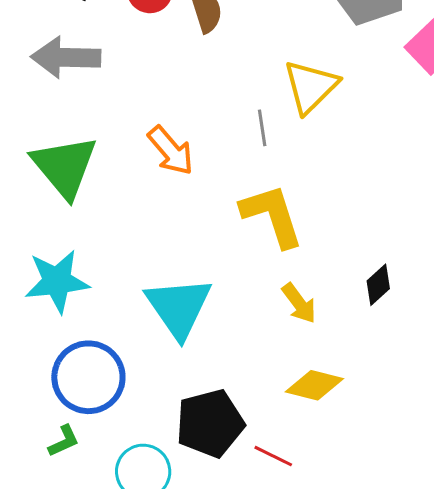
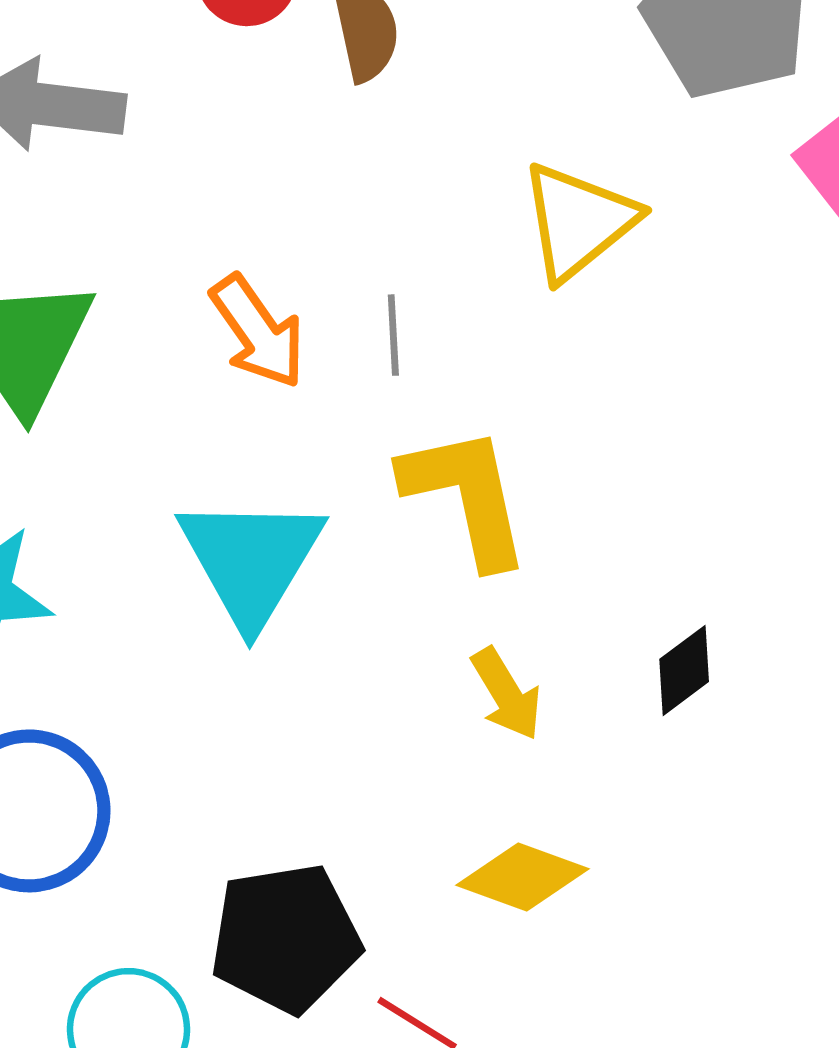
gray line: (262, 128) -> (393, 335), moved
cyan triangle: (179, 307) -> (251, 560), moved

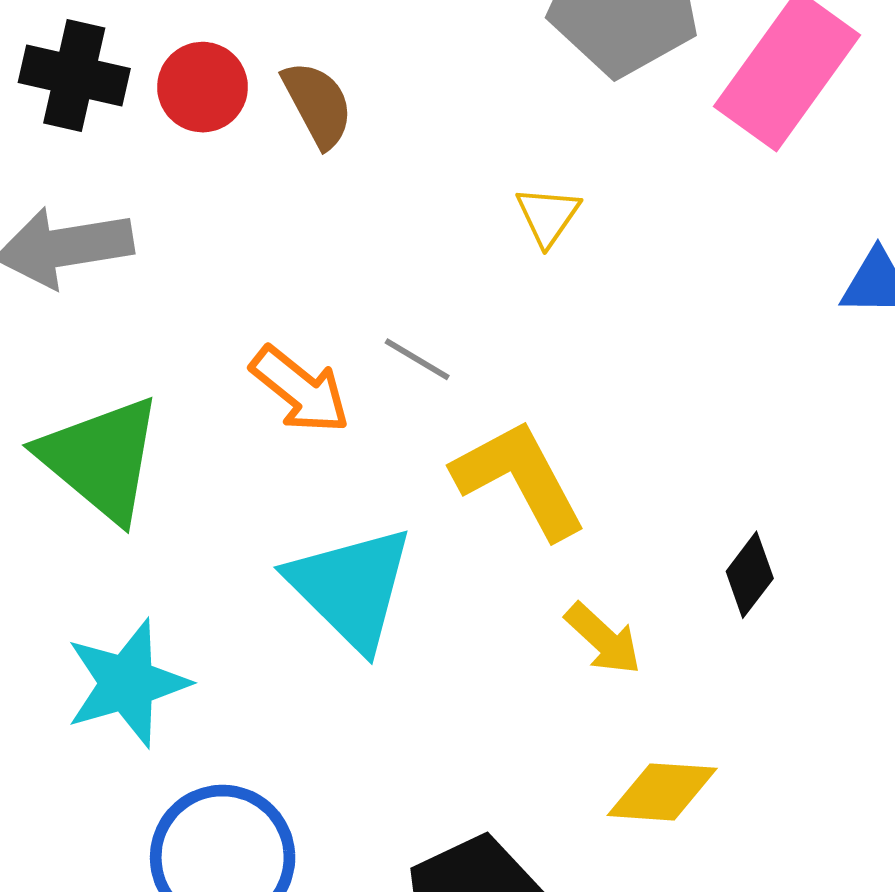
yellow triangle: (578, 221) -> (548, 216), size x0.6
gray line: (393, 335) -> (417, 359), turned -40

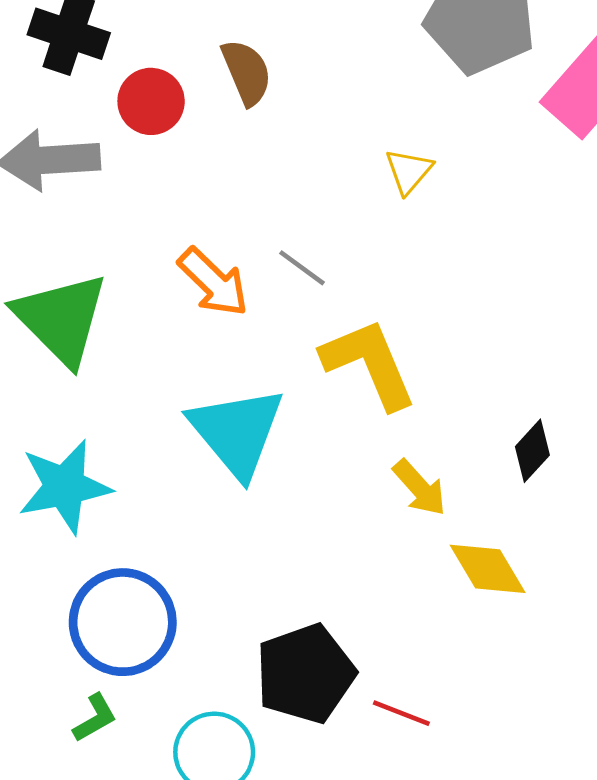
red circle: (202, 87) -> (151, 101), moved
yellow diamond: (662, 792) -> (488, 569), moved, turned 50

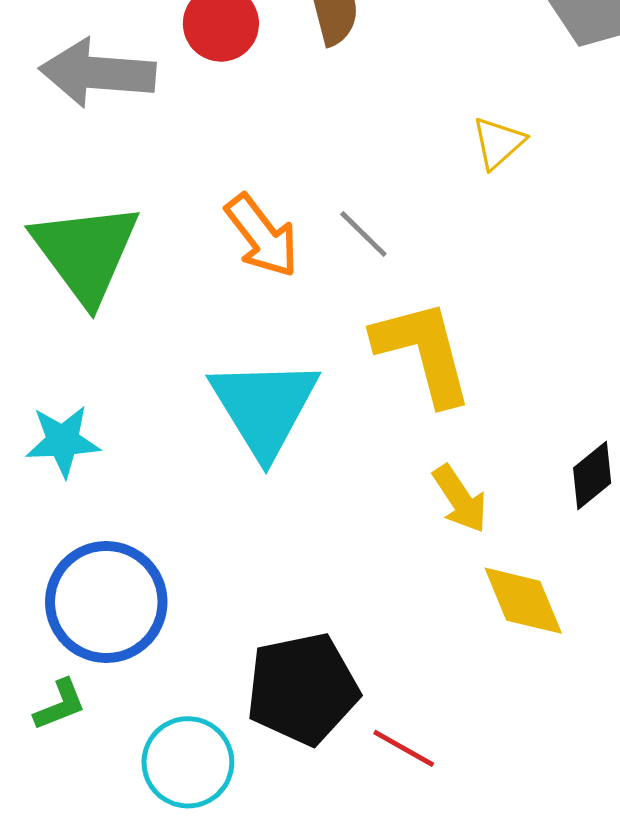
cyan star: (65, 487) -> (63, 441), size x0.7

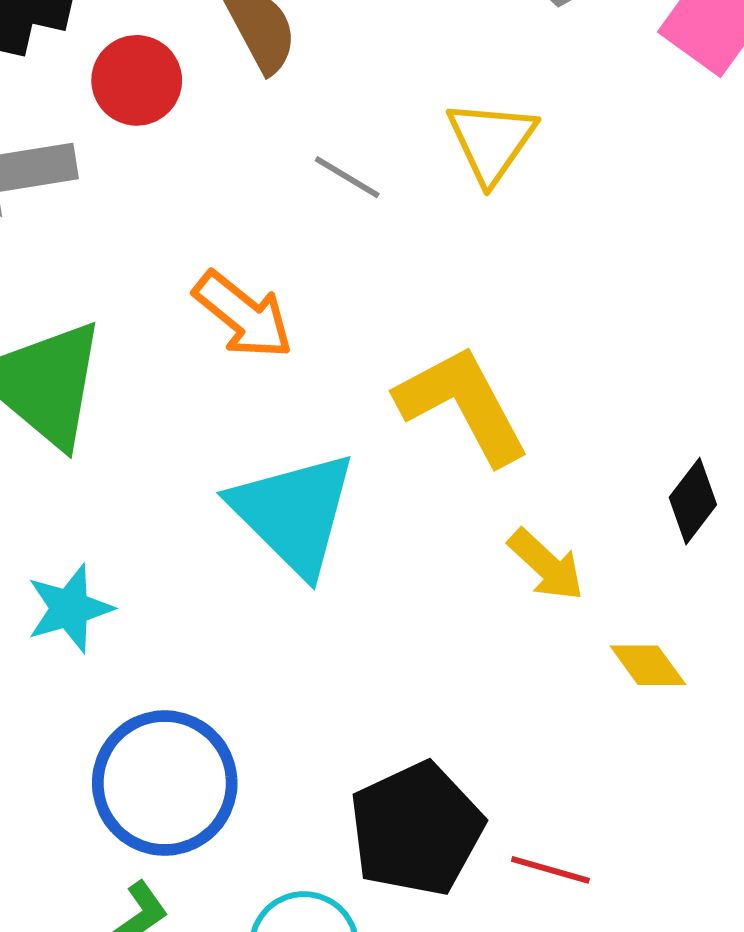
yellow triangle: (498, 143) -> (491, 141), size x1.4
gray line: (363, 234) -> (347, 177), moved
yellow diamond: (523, 601) -> (648, 665), size x0.7

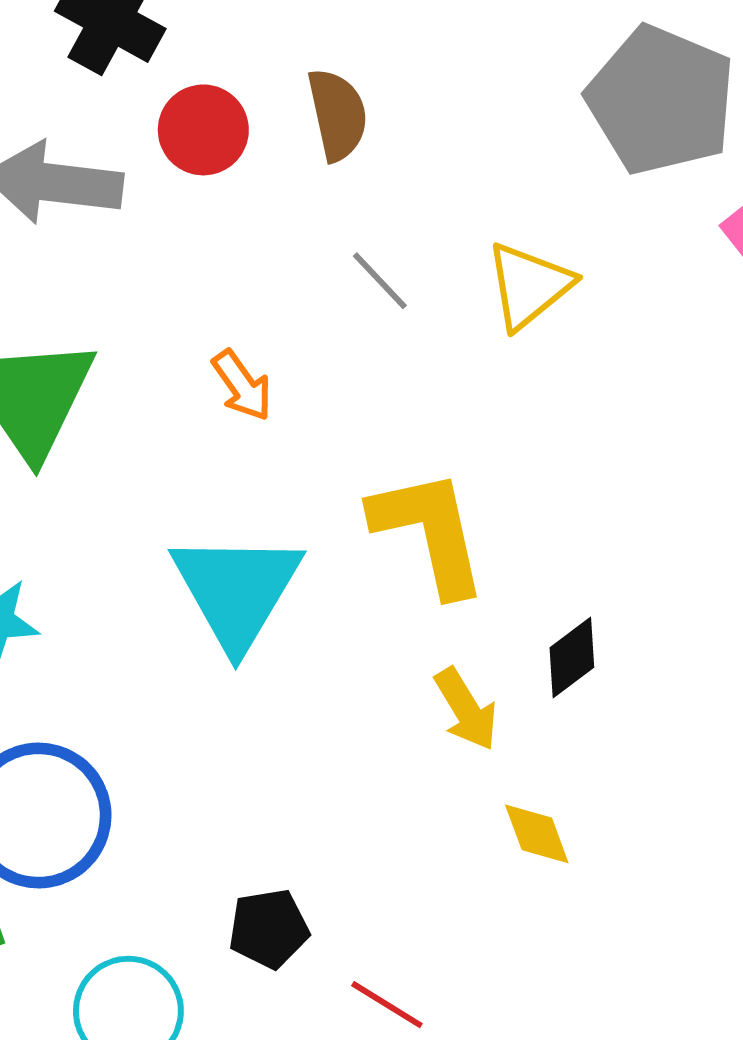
orange arrow: (243, 315) -> (242, 385), size x0.7
black diamond: (693, 501) -> (572, 658), moved
black pentagon: (416, 829) -> (269, 929), size x0.6

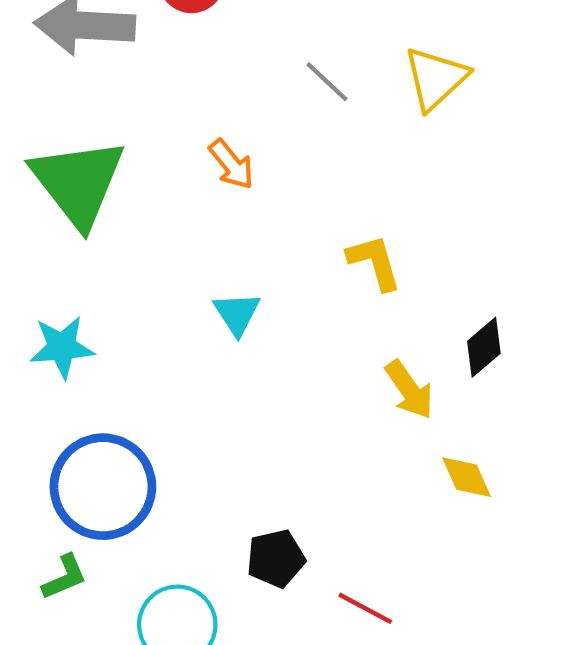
yellow L-shape: (429, 532) -> (374, 262), size x0.6
cyan triangle: (237, 590) -> (237, 314), size x0.5

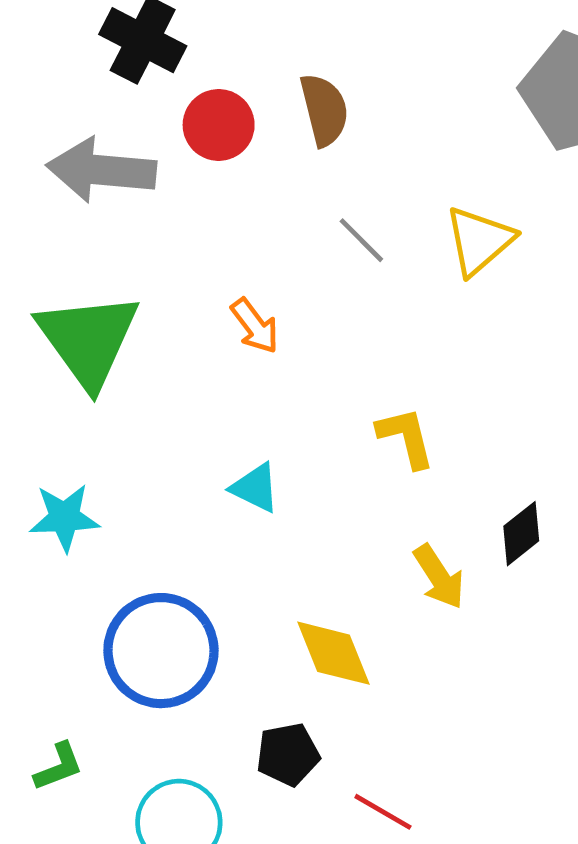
cyan triangle: (237, 314) -> (255, 488), turned -33
yellow diamond: (467, 477) -> (334, 653), moved, size x1.4
blue circle: (103, 487) -> (161, 651), moved

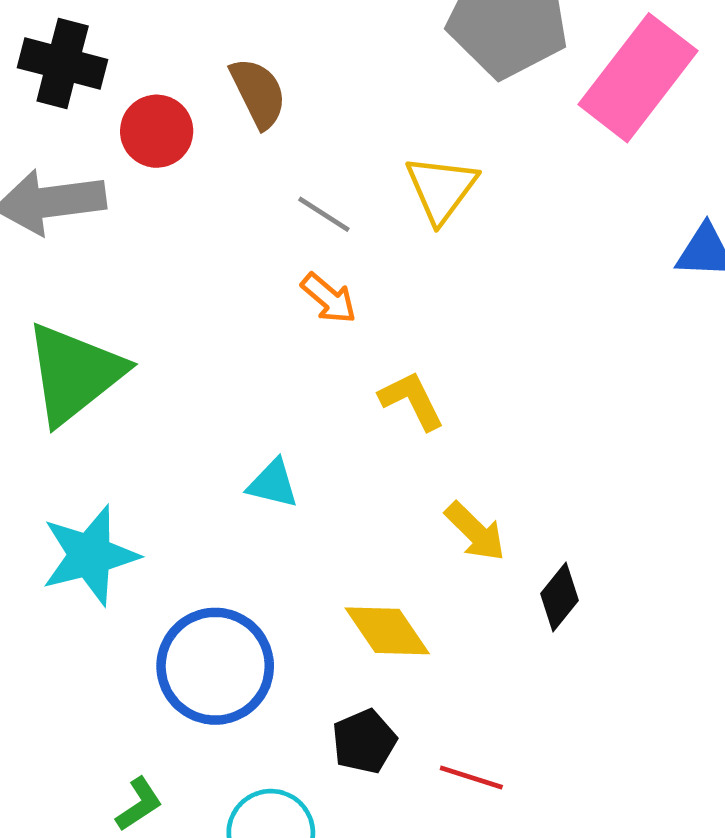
orange arrow: (255, 326) -> (329, 298), moved
green triangle: (88, 340) -> (74, 373), turned 40
cyan star: (64, 518) -> (90, 555), size x1.4
black diamond: (521, 534) -> (559, 597), moved

